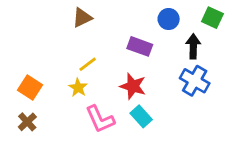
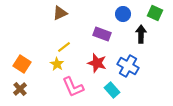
blue cross: (195, 81) -> (128, 66), moved
cyan rectangle: (141, 116) -> (112, 90), moved

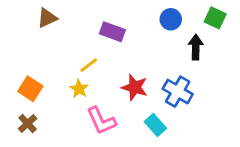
brown triangle: (60, 13) -> (47, 18), moved
purple rectangle: (102, 34) -> (112, 32), moved

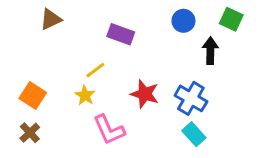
cyan rectangle: (155, 125) -> (194, 134), moved

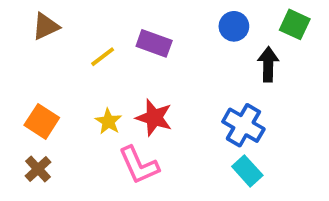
brown triangle: (51, 19) -> (46, 26), moved
yellow line: (95, 70) -> (103, 57), moved
red star: (145, 94) -> (154, 118), moved

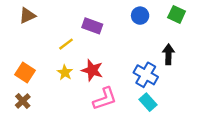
yellow line: (103, 57) -> (66, 44), moved
black arrow: (268, 64) -> (169, 54), moved
pink L-shape: (139, 165) -> (105, 99), moved, turned -85

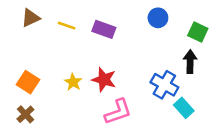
green square: (177, 14) -> (198, 32), moved
yellow line: (66, 44) -> (67, 26), moved, turned 56
cyan rectangle: (148, 102) -> (184, 108), moved

